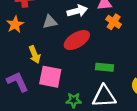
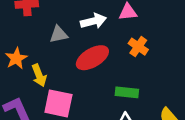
orange cross: (114, 22) -> (138, 47), moved
orange star: (15, 24) -> (16, 58), moved

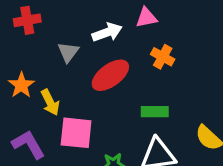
gray triangle: (59, 34) -> (68, 52), turned -36

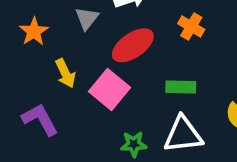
orange star: (21, 85) -> (34, 32), moved
pink square: (76, 133) -> (109, 89), moved, turned 32

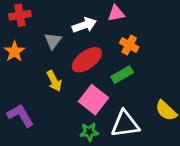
yellow arrow: (65, 73) -> (54, 81), moved
green rectangle: (181, 87) -> (122, 75), moved, turned -30
pink square: (109, 89) -> (94, 100), moved

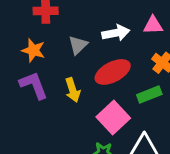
orange star: (14, 51) -> (33, 50), turned -30
purple L-shape: (21, 115) -> (34, 85), moved

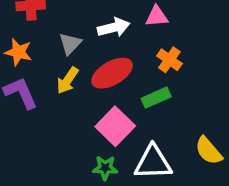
yellow arrow: (73, 90) -> (67, 80), moved, turned 55

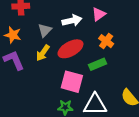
pink triangle: (157, 16) -> (99, 14), turned -32
pink square: (115, 126) -> (72, 82), turned -30

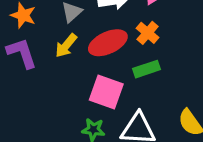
orange cross: (106, 41) -> (148, 33), moved

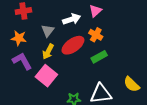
pink square: (106, 92) -> (46, 76), moved, turned 30

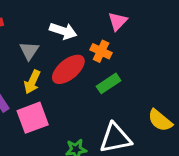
pink triangle: (95, 11) -> (118, 21), moved
white arrow: (72, 19) -> (63, 31), turned 42
pink square: (46, 76) -> (33, 118), turned 35

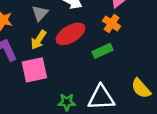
orange cross: (101, 51) -> (112, 23), moved

